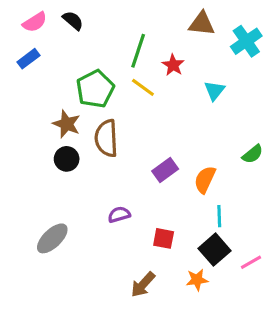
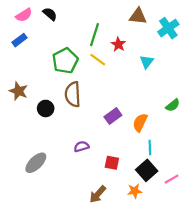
brown star: (67, 124) -> (18, 91), moved

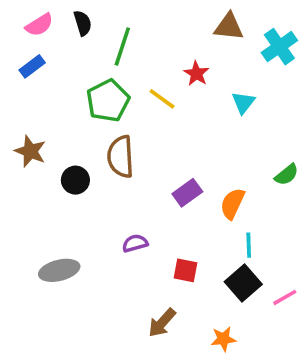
black semicircle: (50, 14) -> (83, 23), turned 32
green line: (94, 35) -> (122, 47), moved
gray ellipse: (36, 163) -> (59, 270), turned 30
orange star: (135, 191) -> (223, 339), moved

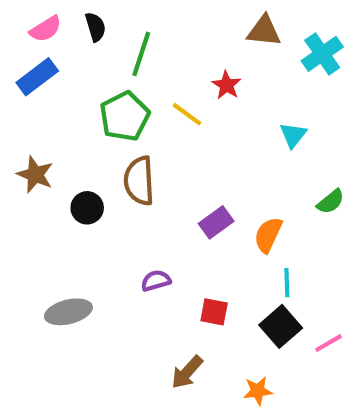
blue rectangle: (32, 66) -> (37, 77), size x1.4
cyan triangle: (243, 102) -> (293, 135), moved

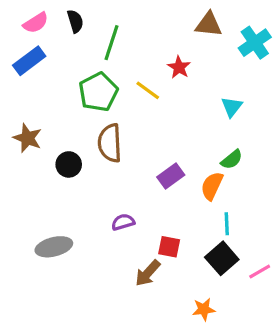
green semicircle: (331, 202) -> (232, 160), moved
brown arrow: (187, 372) -> (148, 273), moved

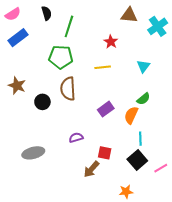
pink semicircle: (36, 23) -> (13, 14), moved
yellow line: (148, 90) -> (103, 67), moved, turned -42
green pentagon: (98, 92) -> (61, 57), turned 30

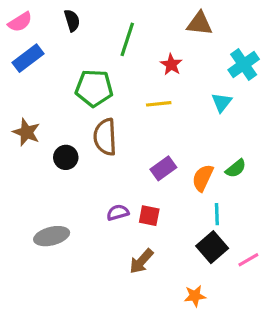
green line: (69, 26) -> (127, 39), moved
cyan cross: (158, 26) -> (244, 65), moved
green semicircle: (143, 99) -> (236, 168), moved
red square: (105, 153) -> (149, 216), moved

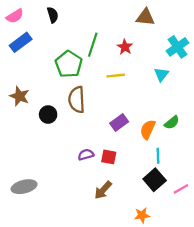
green line: (127, 39) -> (93, 45), moved
green pentagon: (94, 88) -> (69, 64), turned 30
gray ellipse: (52, 236) -> (24, 187), moved

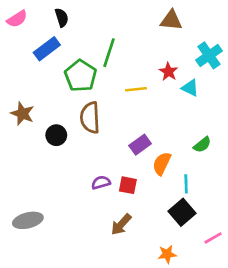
blue rectangle: (21, 42) -> (47, 49), moved
red star: (125, 47) -> (168, 72), moved
cyan triangle: (161, 74) -> (190, 88), turned -42
orange semicircle: (148, 129) -> (162, 164), moved
pink line: (181, 189) -> (213, 238), moved

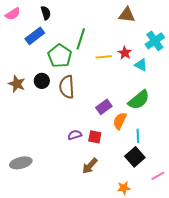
yellow line: (136, 89) -> (104, 57), moved
black circle: (56, 135) -> (42, 81), moved
green semicircle: (202, 145) -> (139, 100), moved, size x1.6

